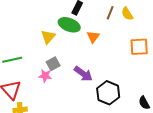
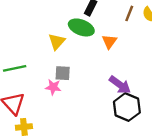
gray square: (53, 64) -> (63, 73), turned 32
purple arrow: (83, 74) -> (120, 85), moved

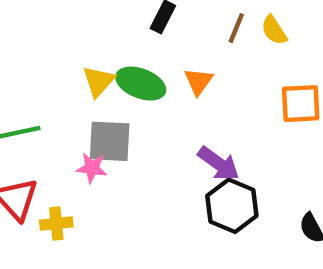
green ellipse: (81, 27) -> (141, 84), moved
gray square: (63, 73) -> (110, 141), size x1.5
yellow cross: (24, 127) -> (56, 224), moved

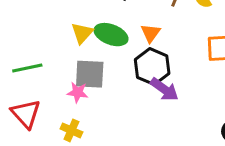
black hexagon: (232, 206) -> (152, 67), moved
yellow cross: (56, 224) -> (71, 130), moved, turned 30

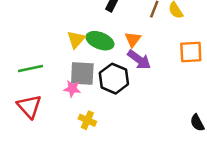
black hexagon: (152, 67) -> (114, 79), moved
purple arrow: (164, 89) -> (139, 60), moved
yellow cross: (71, 130) -> (87, 120), moved

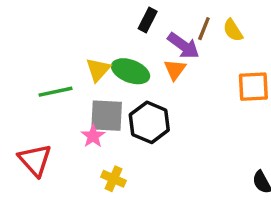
purple arrow: (139, 60) -> (183, 46), moved
green line: (31, 68) -> (55, 92), moved
pink star: (72, 89) -> (93, 136), turned 30

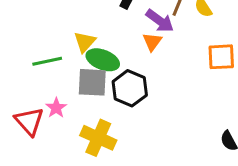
green ellipse: (131, 71) -> (103, 60), moved
pink star: (93, 136) -> (56, 108), moved
yellow cross: (113, 179) -> (98, 138), size x1.6

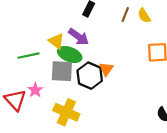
purple arrow: (160, 21) -> (79, 37), moved
yellow triangle: (85, 42) -> (56, 41), turned -35
orange triangle: (152, 42) -> (106, 69), moved

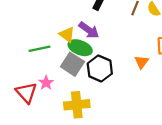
orange triangle: (106, 69) -> (142, 62), moved
gray square: (62, 71) -> (72, 64), turned 30
yellow cross: (66, 112) -> (77, 105), turned -30

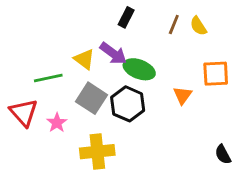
green ellipse: (80, 48) -> (139, 69), moved
red triangle: (26, 93) -> (24, 113), moved

